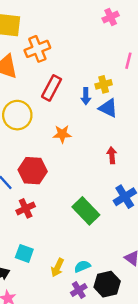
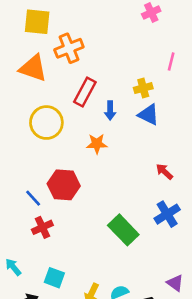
blue arrow: (86, 96) -> (110, 111), moved
red arrow: (112, 155) -> (164, 172), moved, turned -42
red cross: (26, 208) -> (42, 227), moved

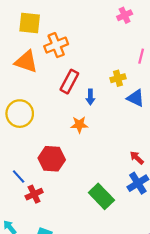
blue triangle: (149, 115) -> (136, 98), moved
yellow circle: (46, 123) -> (20, 114), moved
red arrow: (164, 172) -> (137, 158), moved
blue line: (33, 198) -> (19, 176), moved

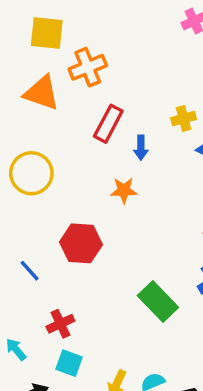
red cross: (34, 194) -> (60, 324), moved

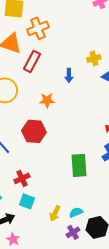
red rectangle: (108, 124) -> (32, 61), moved
orange star: (124, 190) -> (47, 100), moved
green rectangle: (158, 301) -> (79, 165), turned 40

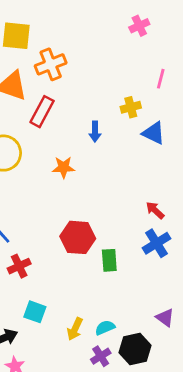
red hexagon: (34, 131) -> (78, 237), moved
green rectangle: (79, 165) -> (109, 260), size x0.7
red cross: (22, 178) -> (19, 266), moved

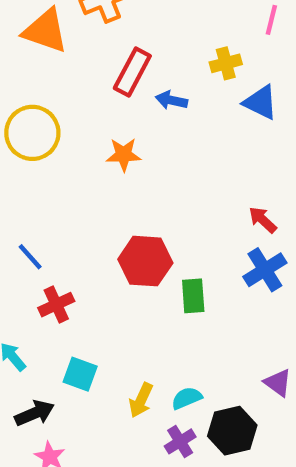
red rectangle: (42, 112) -> (132, 72), moved
blue arrow: (95, 132) -> (171, 100), turned 102

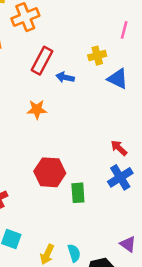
cyan semicircle: (187, 398) -> (74, 253), turned 96

